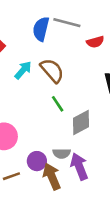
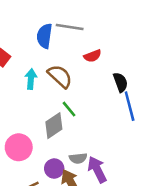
red semicircle: (95, 42) -> (93, 56), moved
cyan arrow: (23, 70) -> (31, 79), turned -30
gray diamond: (81, 122) -> (54, 126), moved

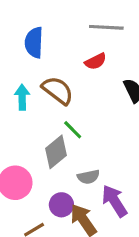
gray line: (70, 27) -> (106, 27), moved
gray semicircle: (78, 158) -> (88, 177), moved

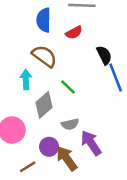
blue semicircle: (34, 42) -> (44, 20), moved
cyan arrow: (22, 97) -> (26, 80), moved
green line: (73, 130) -> (68, 87), moved

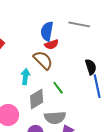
red semicircle: (74, 33) -> (52, 44), moved
gray semicircle: (70, 124) -> (55, 118), size x1.5

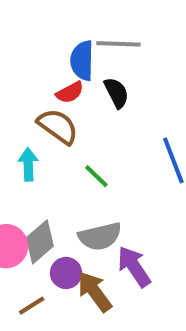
blue semicircle: (47, 31) -> (82, 61), moved
black semicircle: (91, 67) -> (116, 93), moved
gray diamond: (37, 99) -> (40, 242), moved

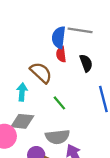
red semicircle: (70, 92) -> (61, 54), moved, turned 105
black semicircle: (116, 93) -> (86, 63), moved
gray diamond: (40, 242) -> (22, 121), moved, turned 40

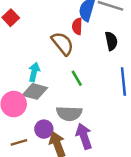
red semicircle: (61, 54) -> (77, 26), moved
cyan arrow: (22, 92) -> (34, 72), moved

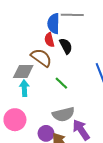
black semicircle: (111, 41) -> (66, 46), moved
gray diamond: (35, 91) -> (23, 72), moved

